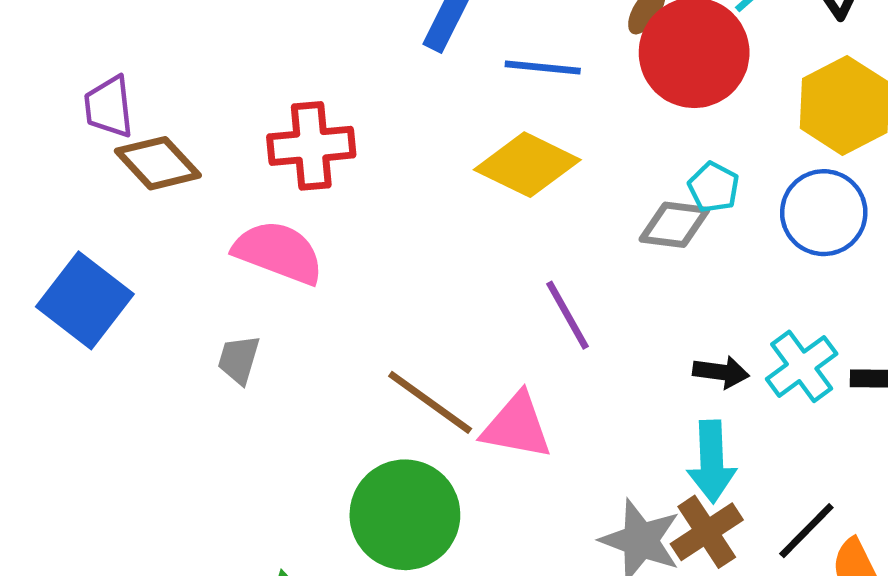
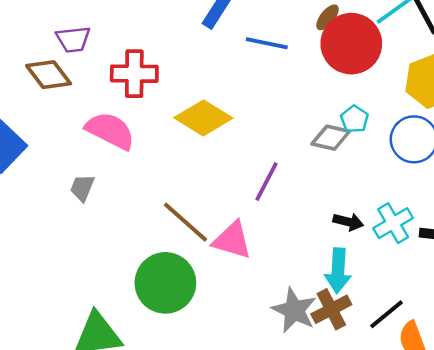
purple trapezoid: (109, 107) -> (73, 39), moved, turned -96
yellow diamond: (527, 165) -> (203, 118), moved
purple line: (567, 315) -> (266, 182), turned 51

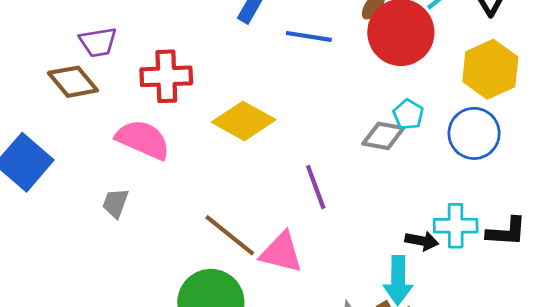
purple line: (266, 182) -> (316, 187), turned -45
black arrow: (348, 222) -> (422, 241), moved
cyan cross: (393, 223) -> (456, 226), turned 33

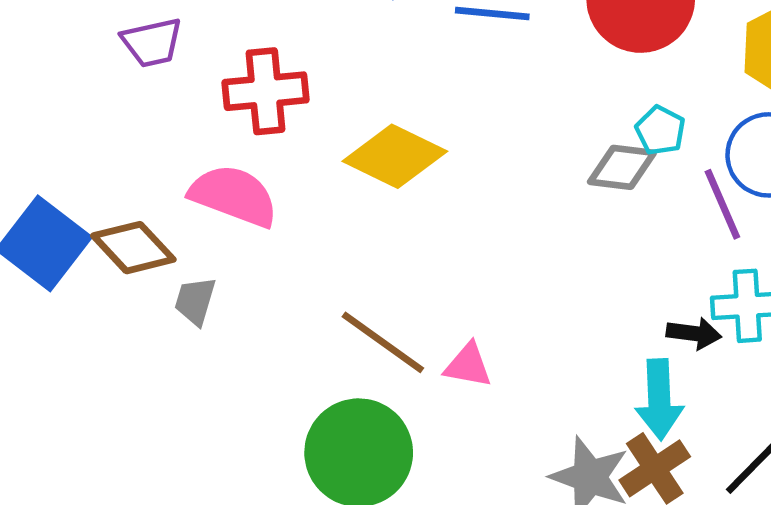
brown diamond: (73, 82) -> (133, 248), moved
purple line: (316, 187) -> (722, 204), moved
pink triangle: (281, 252) -> (468, 365), size x0.7

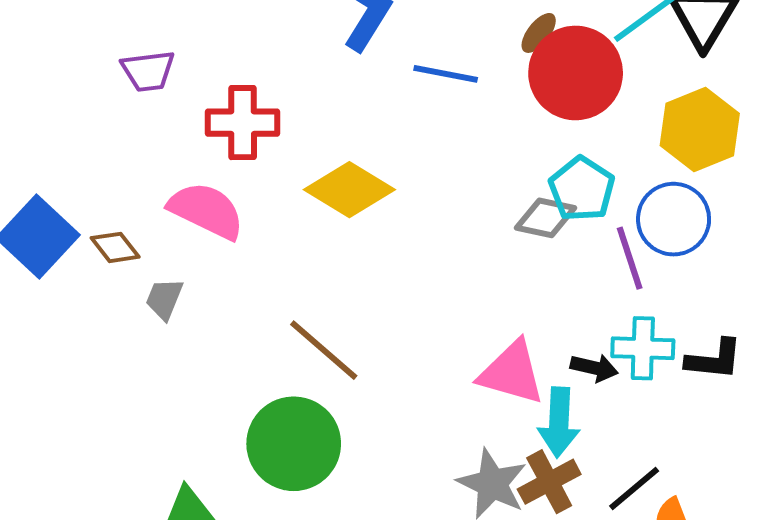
cyan pentagon: (660, 130) -> (582, 189), size x1.5
brown diamond: (133, 248) -> (115, 247), size x0.7
pink triangle: (468, 365) -> (512, 373), moved, size x1.6

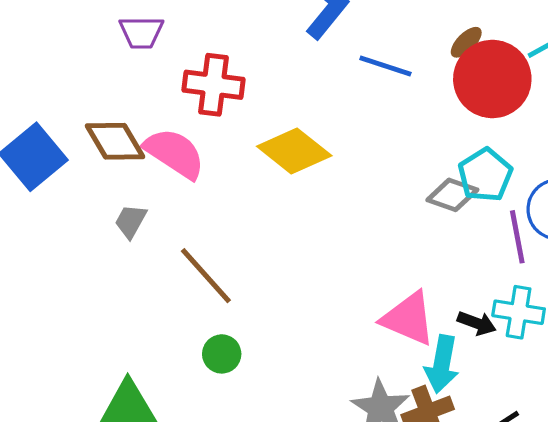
brown diamond: (115, 247) -> (115, 141), moved, size x1.5
brown line: (324, 350) -> (206, 276), moved
green circle: (294, 444) -> (222, 354), size x0.5

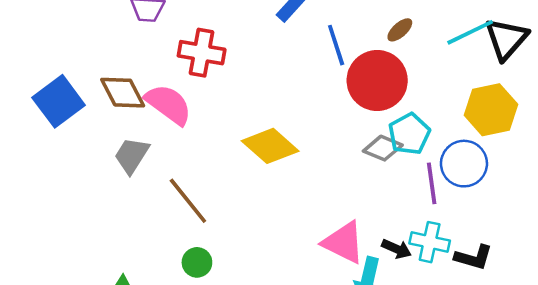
blue line: (385, 66) -> (336, 45), turned 51
red circle: (492, 79) -> (377, 81), moved
yellow diamond: (294, 151) -> (270, 146), moved
gray trapezoid: (131, 221) -> (132, 155), size x1.4

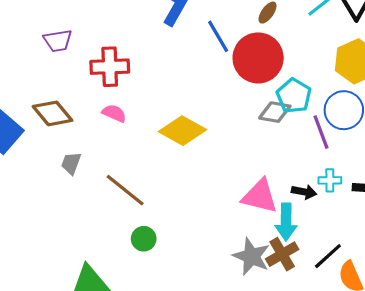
pink semicircle: (168, 104) -> (114, 113), moved, size x0.6
gray trapezoid: (132, 155) -> (71, 163), size x0.7
cyan cross: (430, 242) -> (330, 180), size x0.7

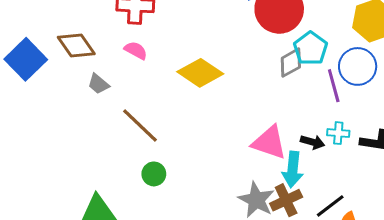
gray diamond: (275, 112) -> (291, 63), turned -44
gray trapezoid: (71, 163) -> (98, 84), moved, turned -75

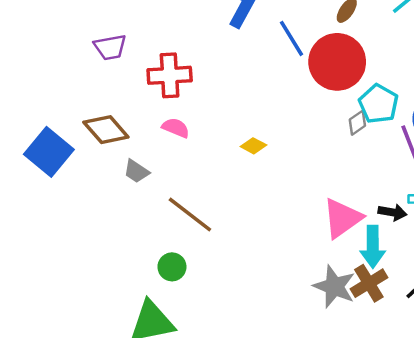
gray diamond: (291, 63) -> (357, 123), size x0.7
yellow diamond: (200, 73) -> (253, 146), size x0.5
pink triangle: (269, 142) -> (342, 218), turned -48
green circle: (154, 174) -> (172, 267), moved

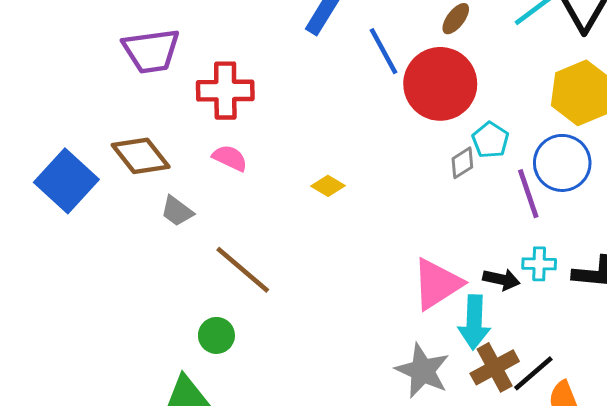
purple trapezoid: (110, 47) -> (151, 51), size x1.4
cyan pentagon: (379, 104) -> (490, 140), size x0.7
brown cross: (369, 283) -> (495, 367), moved

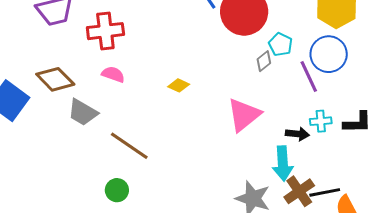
gray trapezoid: (177, 211) -> (83, 112), size x1.4
pink triangle: (437, 284) -> (244, 115), moved
black line: (533, 373) -> (325, 192), turned 36

